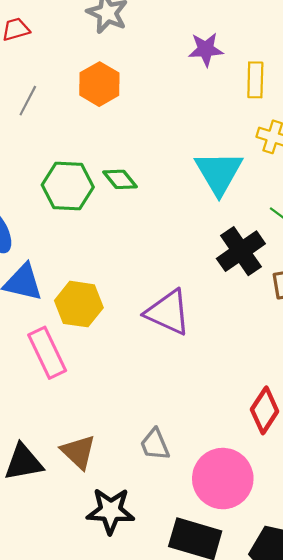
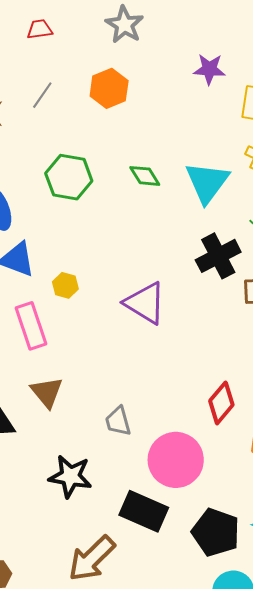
green diamond: (120, 179) -> (145, 176), moved
yellow hexagon: (79, 304) -> (65, 285), size x0.6
brown triangle: (78, 452) -> (47, 392), moved

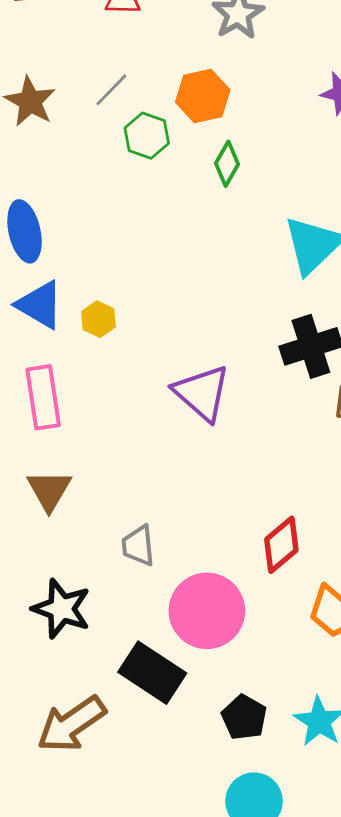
green diamond: (145, 176) -> (227, 164), moved, turned 52
green hexagon: (69, 177) -> (147, 136), moved, size x0.7
yellow hexagon: (65, 285) -> (99, 319), moved
black pentagon: (216, 532) -> (244, 717), size x0.7

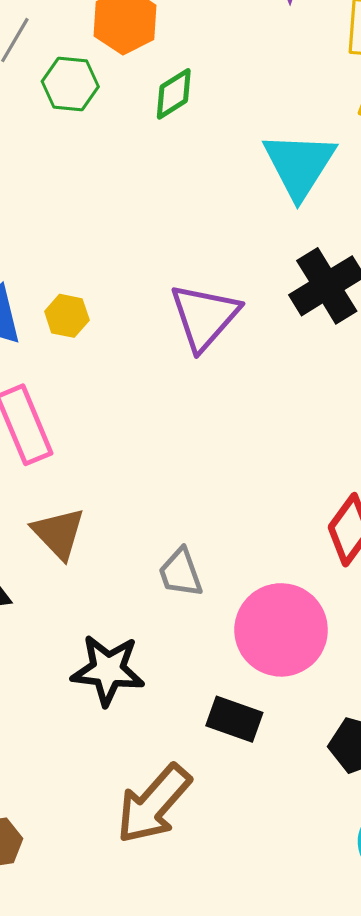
green diamond: (227, 164) -> (174, 94), turned 42
purple triangle: (202, 393) -> (205, 317), moved, turned 44
black rectangle: (152, 673) -> (234, 719), size x0.7

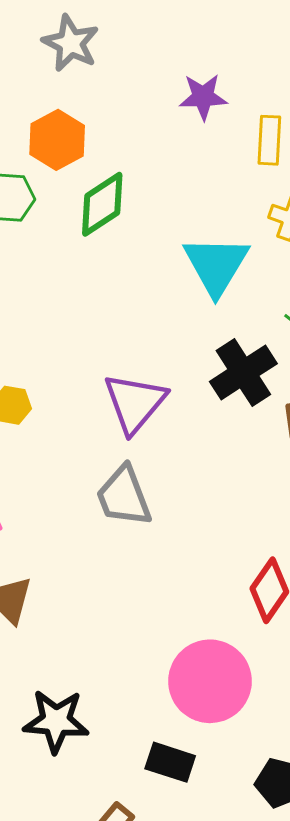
green diamond: (174, 94) -> (102, 204), size x1.4
gray trapezoid: (181, 573) -> (124, 496), moved, size x1.4

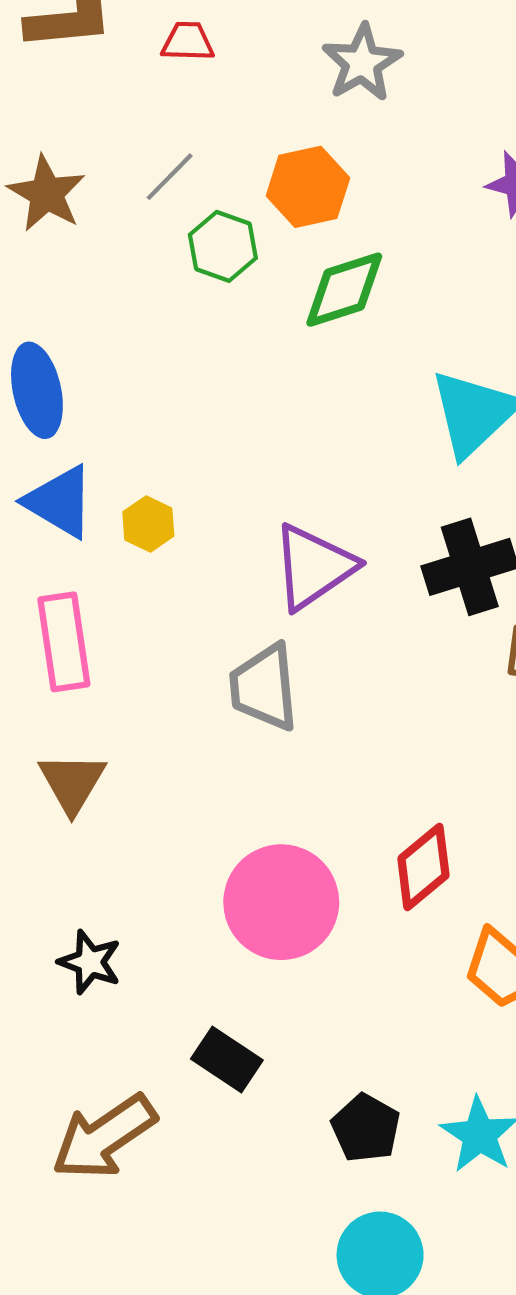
pink circle: (210, 681) -> (281, 902), moved
black star: (56, 721) -> (90, 962), size x0.7

